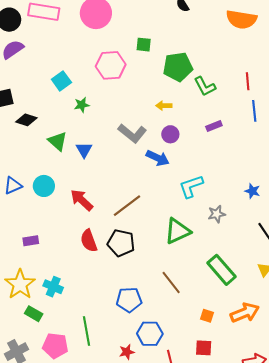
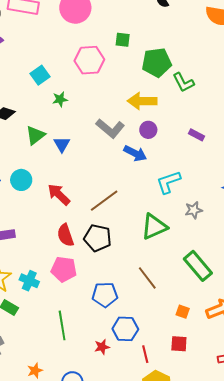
yellow arrow: (164, 106) -> (142, 101), size x1.8
purple rectangle: (214, 126) -> (197, 135), moved, turned 49
green triangle: (58, 141) -> (35, 135), turned 40
pink pentagon: (55, 346) -> (64, 269), moved

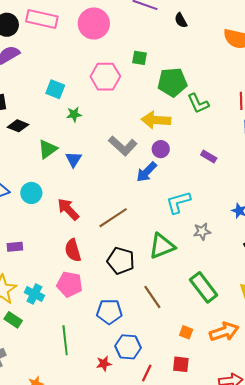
cyan square: (40, 75) -> (55, 89), turned -36
blue arrow: (135, 153) -> (147, 172), turned 105
black pentagon: (98, 238) -> (121, 261), moved
red line: (145, 354) -> (147, 373), turned 36

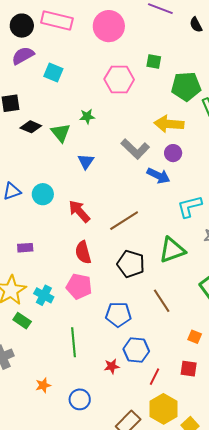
cyan square: (55, 89) -> (53, 72), moved
green triangle: (48, 149) -> (61, 133), moved, turned -35
blue arrow: (147, 172) -> (158, 176), turned -110

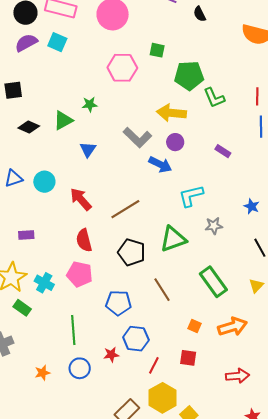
cyan square: (53, 72) -> (57, 42), moved
black diamond: (31, 127) -> (29, 127), moved
green triangle: (61, 133) -> (63, 120), turned 40
blue circle: (80, 399) -> (80, 368), moved

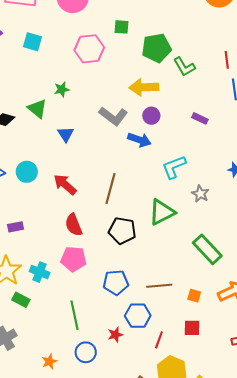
cyan square: (57, 42) -> (32, 42), moved
green triangle: (63, 120) -> (37, 109), turned -45
brown line: (125, 209) -> (111, 189), turned -36
gray star: (214, 226) -> (200, 194), turned -30
brown line: (162, 290) -> (159, 286), moved, turned -55

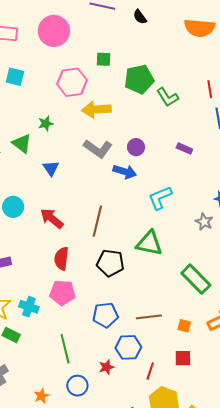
yellow arrow: (144, 87) -> (96, 110), moved
gray star: (200, 194) -> (204, 222), moved
green triangle: (162, 212) -> (149, 243), turned 40
red semicircle: (74, 225) -> (61, 259), turned 30

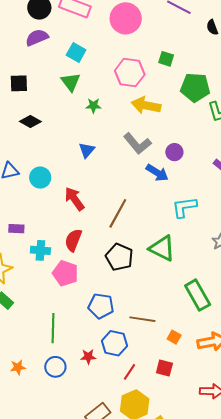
green triangle: (22, 143) -> (71, 82), moved
cyan cross: (29, 307) -> (40, 250), moved, turned -30

